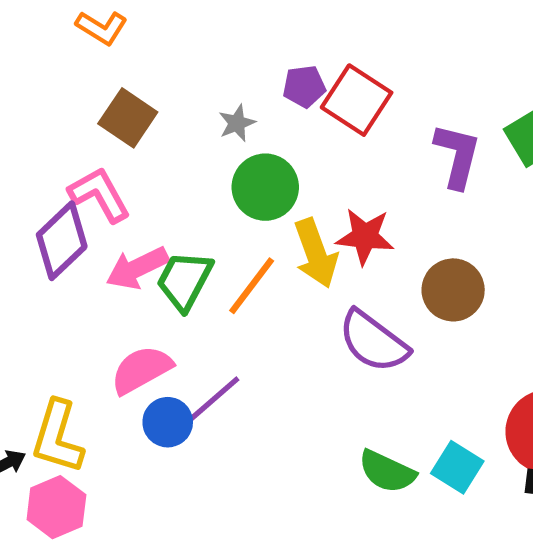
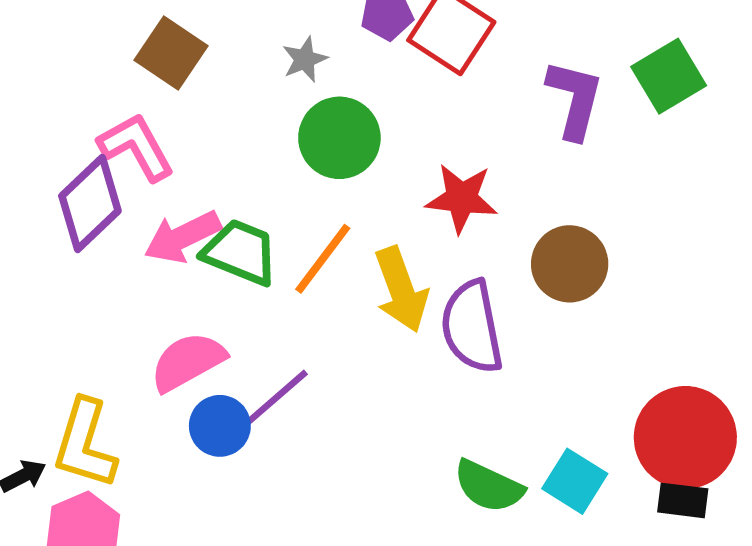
yellow arrow: (316, 253) -> (401, 290), moved
green trapezoid: (184, 281) -> (240, 252), turned 84
purple semicircle: (373, 341) -> (472, 327), turned 42

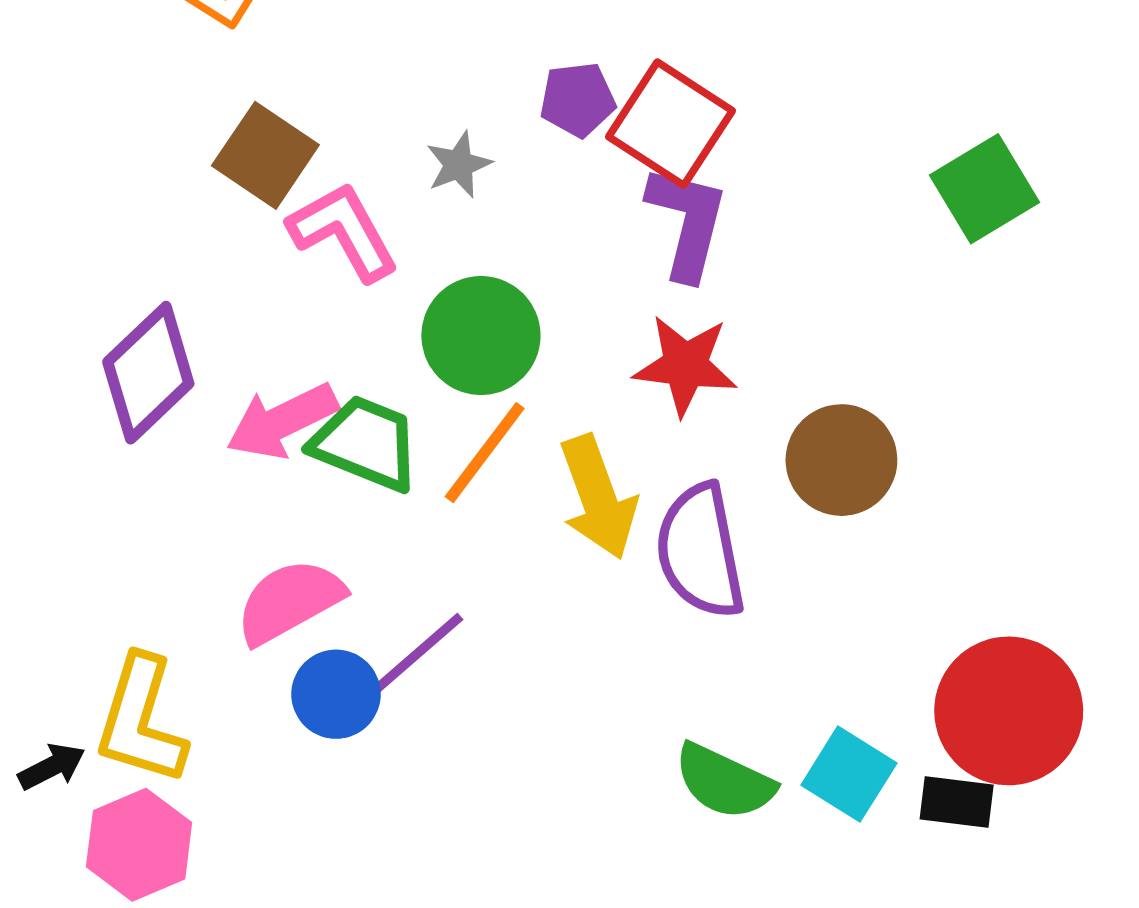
purple L-shape: (575, 99) -> (687, 222), moved
green circle: (339, 138) -> (481, 336), moved
pink L-shape: (136, 147) -> (343, 231), moved
black rectangle: (683, 500) -> (957, 802), moved

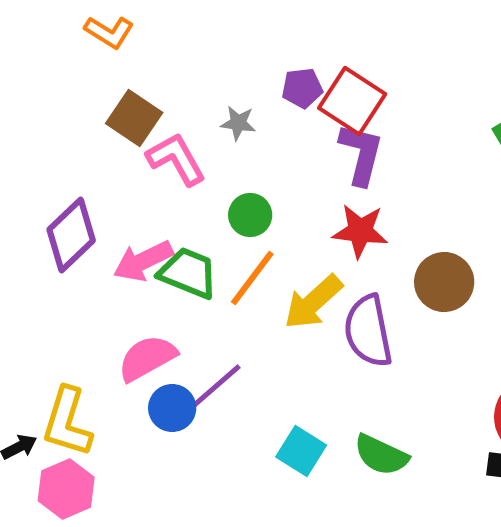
gray star: (459, 165) -> (238, 123), turned 30
green circle: (481, 336) -> (250, 215), size x0.7
yellow arrow: (598, 497) -> (313, 302), turned 68
cyan square: (849, 774) -> (301, 451), moved

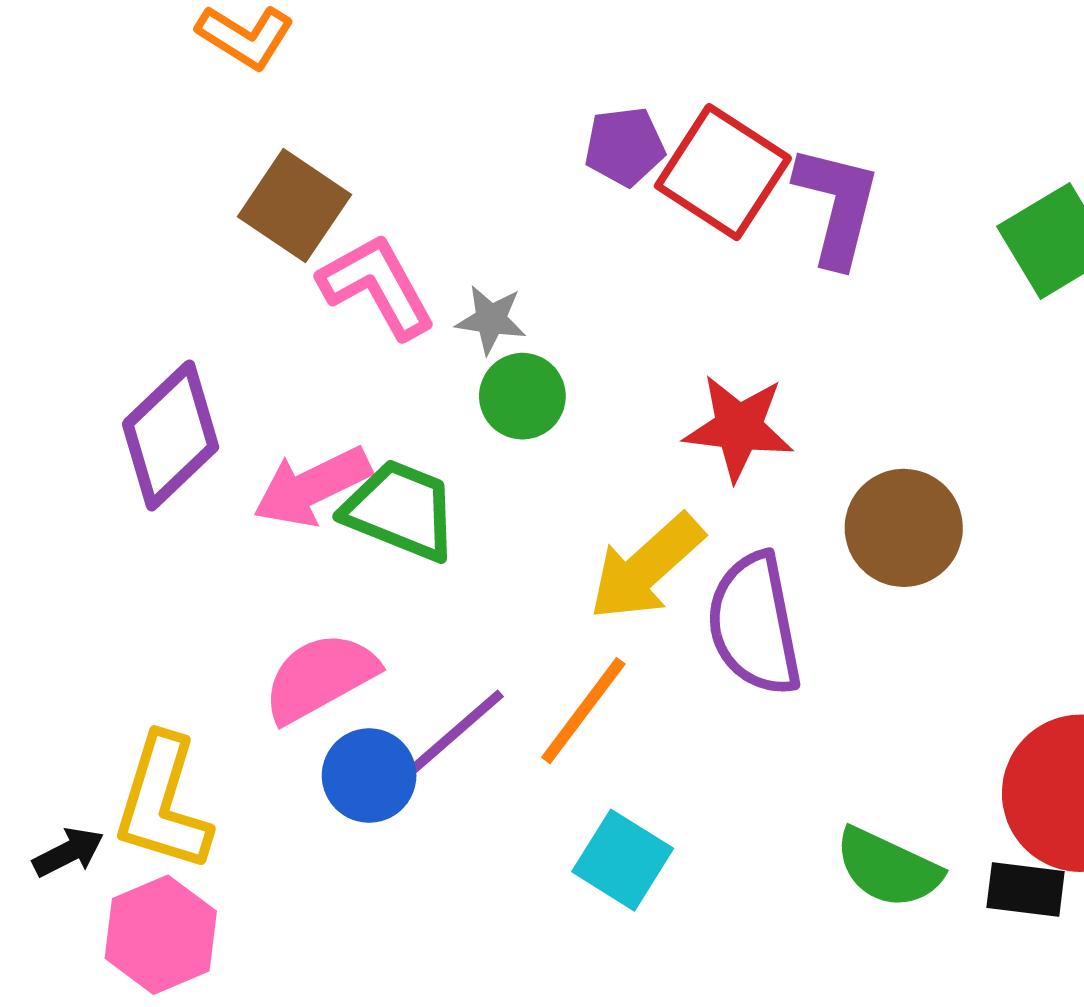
gray star: (238, 123) -> (491, 320), moved
purple L-shape: (361, 154) -> (837, 206), moved
orange line: (252, 278) -> (583, 711), moved
green semicircle: (381, 455) -> (888, 868), moved

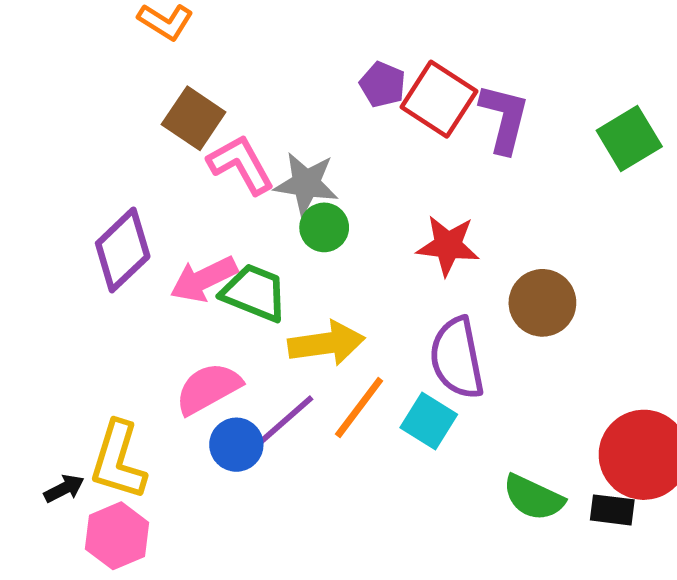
purple pentagon: (625, 147) -> (383, 84), turned 30
gray star: (491, 320) -> (306, 184), size x1.6
yellow arrow: (646, 567) -> (326, 343), moved, turned -146
cyan square: (623, 860) -> (429, 421), moved

